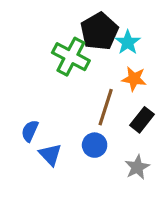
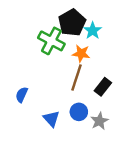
orange star: (134, 79) -> (81, 54), moved
blue circle: (95, 145) -> (79, 112), moved
blue triangle: (50, 155) -> (51, 119), moved

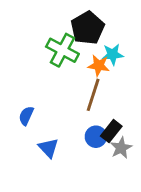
cyan star: (93, 31) -> (113, 54), moved, turned 30
black rectangle: (103, 87) -> (111, 131), moved
blue triangle: (51, 119) -> (48, 148), moved

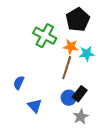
black pentagon: (88, 28) -> (78, 20), moved
cyan star: (113, 54) -> (87, 54), moved
gray star: (121, 148) -> (81, 117), moved

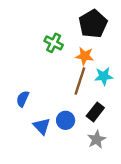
green cross: (45, 36) -> (54, 43), size x0.7
cyan star: (87, 54) -> (104, 76), moved
blue circle: (69, 98) -> (66, 120), moved

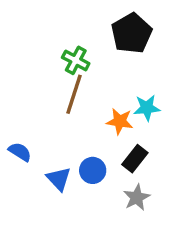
orange star: (85, 56) -> (120, 121), moved
brown line: (80, 81) -> (74, 94), moved
blue semicircle: (23, 99) -> (20, 152), moved, turned 98

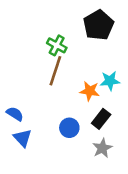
blue triangle: (59, 179) -> (22, 138), moved

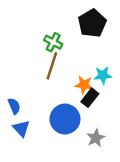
blue semicircle: (15, 114) -> (14, 106), turned 35
black rectangle: (101, 119) -> (90, 98), moved
blue circle: (69, 128) -> (65, 119), size x1.6

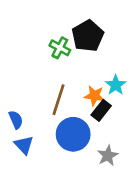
black pentagon: (92, 23) -> (88, 36), moved
brown line: (52, 66) -> (58, 100), moved
cyan star: (103, 75) -> (116, 85), turned -30

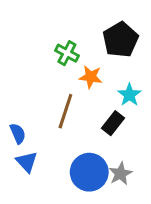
black pentagon: (88, 36) -> (120, 40), moved
orange star: (94, 96) -> (91, 77), moved
blue circle: (73, 134) -> (89, 172), moved

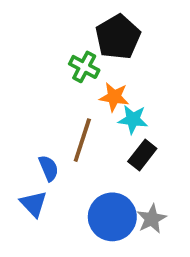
black pentagon: (120, 40) -> (118, 37), moved
cyan star: (129, 95) -> (133, 119), moved, turned -30
blue semicircle: (18, 133) -> (49, 168), moved

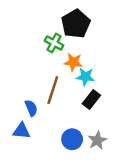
blue triangle: (34, 204) -> (22, 131), turned -42
blue circle: (112, 217) -> (72, 139), size x0.7

